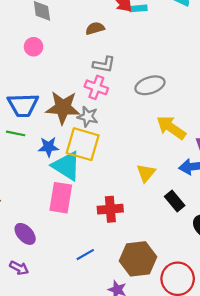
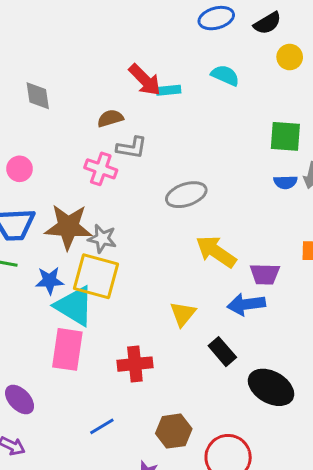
pink circle: (34, 47) -> (20, 169), moved
gray L-shape: (104, 64) -> (132, 148), moved
pink cross: (96, 87) -> (101, 169), moved
brown hexagon: (138, 259) -> (174, 431), size x0.7

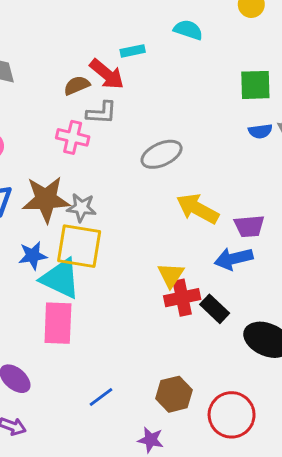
red arrow: (145, 80) -> (107, 74), moved
red cross: (135, 364) -> (182, 298), moved

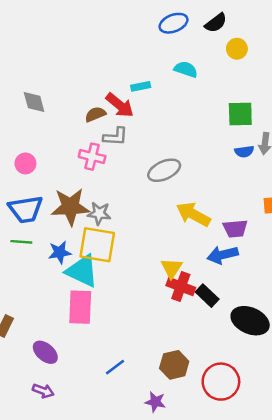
red cross: (182, 298) -> (181, 287), turned 32

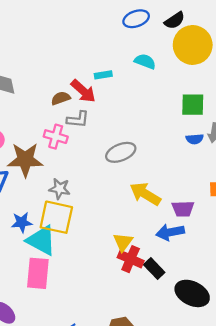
yellow circle: (237, 49) -> (193, 45), size x2.0
brown star: (70, 207) -> (25, 160), moved

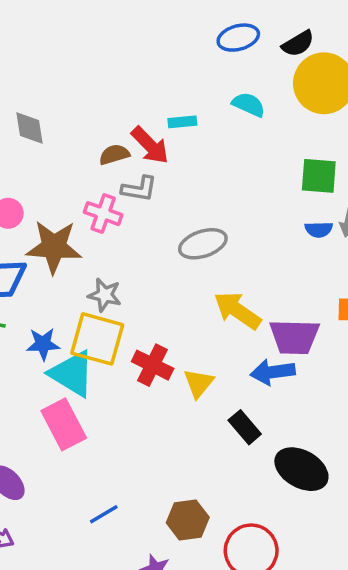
purple trapezoid: (183, 209) -> (294, 337), size x1.4
red cross: (131, 259) -> (153, 365), moved
pink rectangle: (38, 273) -> (64, 424), turned -36

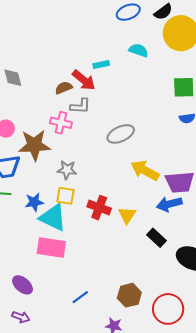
yellow square: (97, 339) -> (65, 196), size x0.6
pink rectangle: (64, 424) -> (51, 248), turned -48

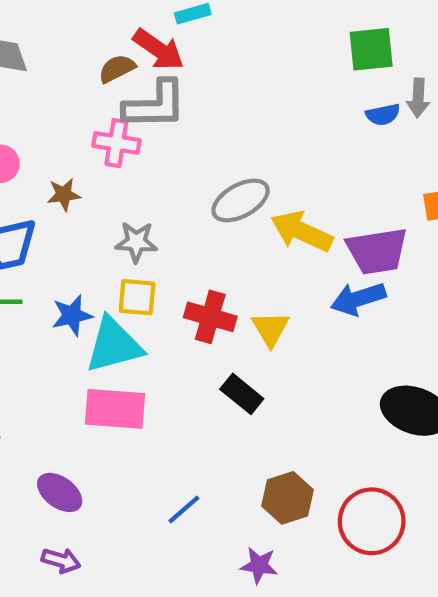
gray L-shape: (80, 106) -> (155, 105), size x1.5
gray ellipse: (121, 134) -> (241, 200), moved
brown star: (34, 145) -> (64, 195), size x0.5
cyan triangle: (53, 218) -> (114, 345), turned -36
black rectangle: (157, 238) -> (242, 394), moved

